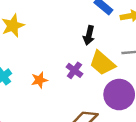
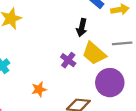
orange star: (39, 80) -> (39, 89), moved

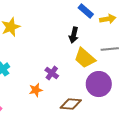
purple cross: (68, 60) -> (52, 73), moved

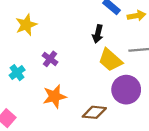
purple cross: (52, 73) -> (50, 59), moved
orange star: (36, 90) -> (55, 96), size x1.5

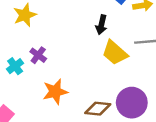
purple cross: (50, 59) -> (38, 55), moved
purple circle: (126, 90) -> (132, 103), moved

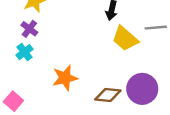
purple cross: (38, 55) -> (29, 29), moved

